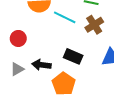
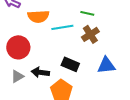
cyan line: (65, 17) -> (62, 27), turned -35
red circle: (18, 38) -> (18, 47), size x1.5

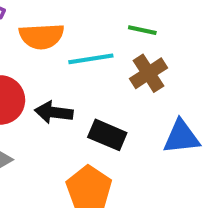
black arrow: (40, 72) -> (54, 112), moved

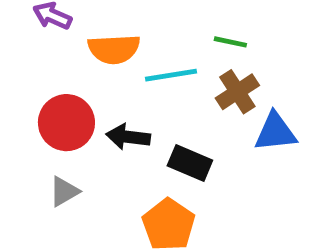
blue triangle: (181, 137) -> (275, 132), moved

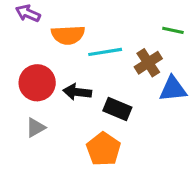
green line: (230, 42) -> (173, 30), moved

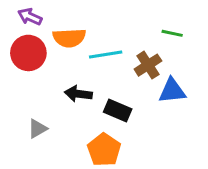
red circle: (37, 83) -> (28, 53), moved

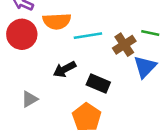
green line: (172, 33) -> (150, 33), moved
blue triangle: (172, 91) -> (145, 67), turned -40
black arrow: (78, 94) -> (65, 69), turned -35

